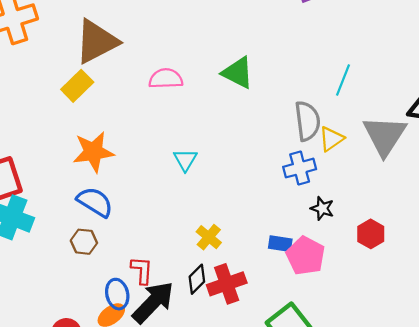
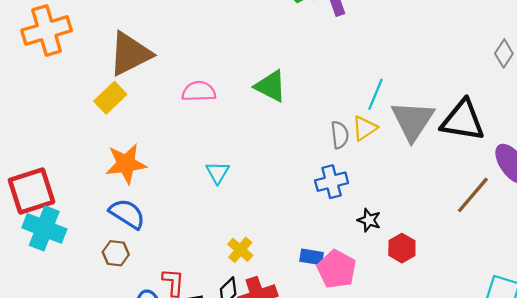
gray semicircle: (307, 121) -> (340, 135), size x0.7
gray triangle: (385, 136) -> (413, 121), moved
yellow triangle: (331, 139) -> (364, 128), moved
black star: (322, 208) -> (369, 220), moved

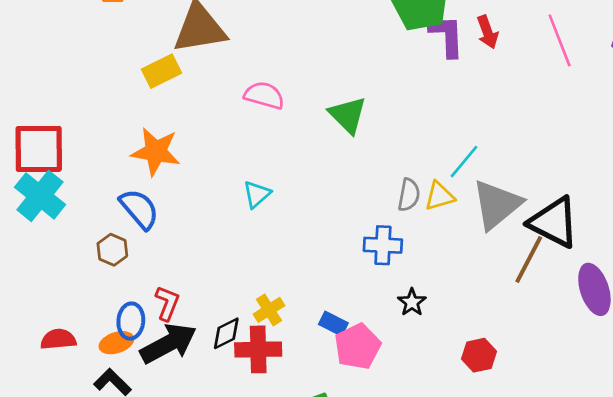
brown line: (473, 195) -> (529, 259), moved, turned -30
red hexagon: (402, 248) -> (479, 355), moved
yellow cross: (240, 250) -> (269, 310), moved

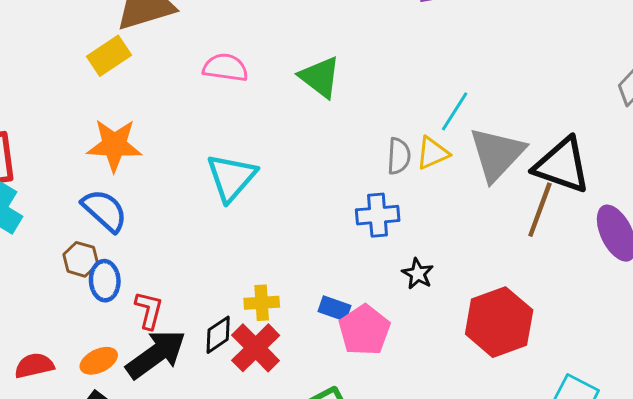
cyan triangle: (257, 194) -> (231, 177), size x1.6
yellow cross: (269, 310) -> (262, 303), turned 36
blue ellipse: (131, 321) -> (105, 281), moved
red cross: (258, 349) -> (256, 348), turned -36
red hexagon: (479, 355) -> (499, 322), size x1.8

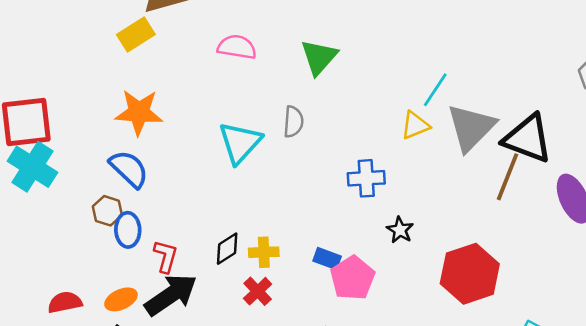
green triangle: (320, 77) -> (319, 57), turned 33
gray semicircle: (399, 156) -> (293, 122), moved
black diamond: (218, 335) -> (227, 249), moved
red cross: (256, 348) -> (258, 291), size x0.7

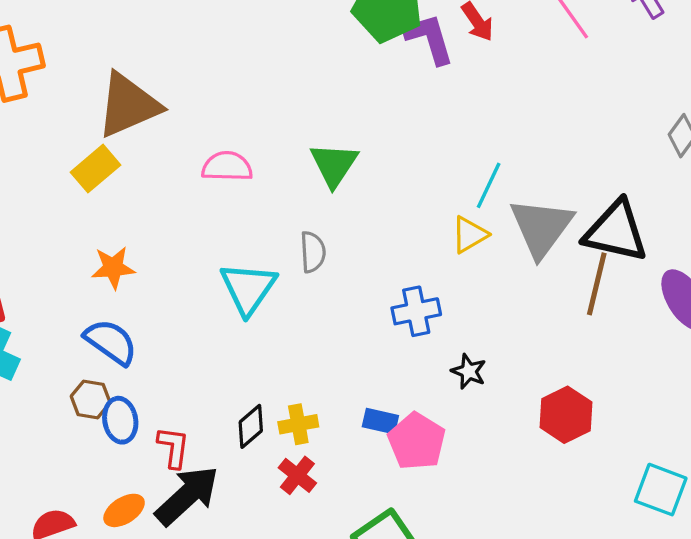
orange star: (139, 112) -> (113, 268), size x0.7
red hexagon: (470, 274) -> (566, 415), size x0.7

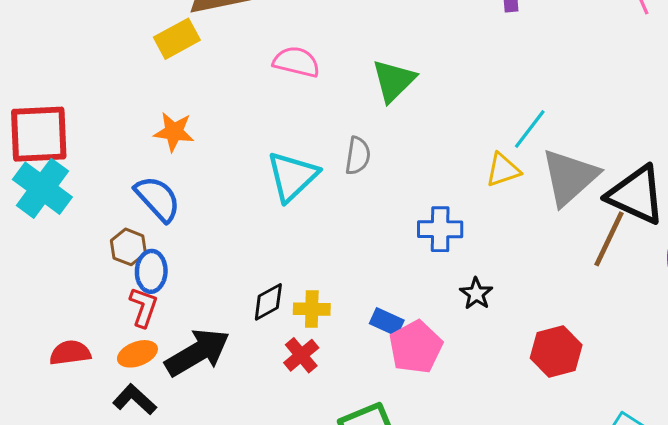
red L-shape: (173, 447) -> (143, 307), moved

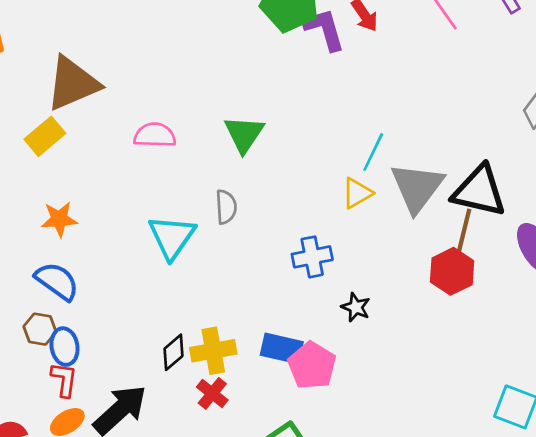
yellow cross: (312, 309) -> (213, 351), size x1.4
blue rectangle: (387, 322) -> (282, 348), size x1.4
red hexagon: (556, 352) -> (452, 271), moved

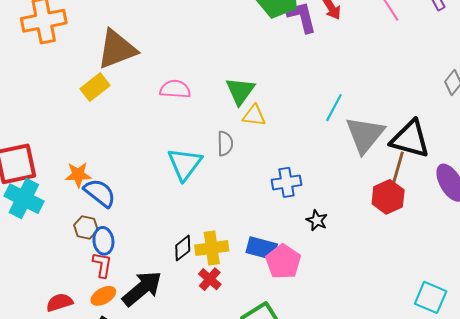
yellow triangle: (357, 193) -> (254, 115), moved, turned 35
orange star: (59, 219) -> (78, 175), moved

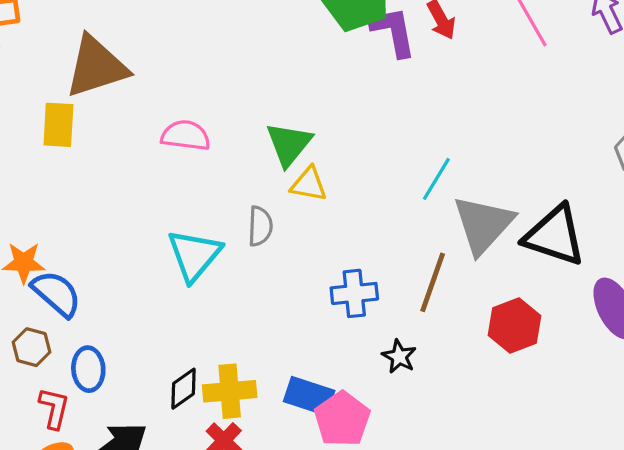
yellow rectangle: (95, 87) -> (58, 125), turned -52
brown line: (397, 171) -> (433, 282), moved
blue ellipse: (103, 241) -> (88, 369), moved

